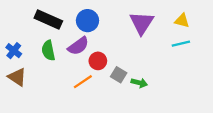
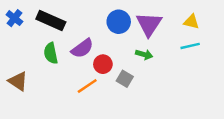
blue circle: (87, 21) -> (119, 22), moved
blue cross: (14, 51) -> (14, 18), moved
green arrow: (139, 83) -> (144, 54), moved

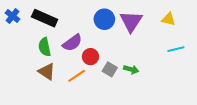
cyan line: (190, 46) -> (176, 49), moved
green arrow: (144, 54) -> (131, 69), moved
brown triangle: (18, 81) -> (47, 72), moved

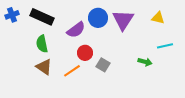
blue cross: (13, 16) -> (12, 15), turned 32
purple semicircle: (72, 43) -> (76, 30), moved
green arrow: (131, 69) -> (145, 62), moved

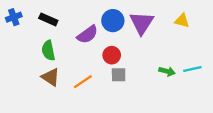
black rectangle: (42, 17) -> (48, 19), size x0.7
cyan line: (165, 46) -> (192, 69), moved
red circle: (85, 53) -> (112, 55), moved
gray square: (103, 65) -> (119, 75), turned -32

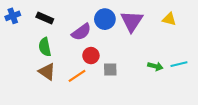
red circle: (112, 55) -> (91, 56), moved

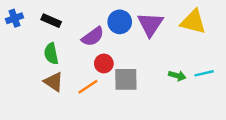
yellow triangle: (169, 19) -> (193, 22), size x1.6
gray square: (110, 69) -> (126, 79), size x1.5

